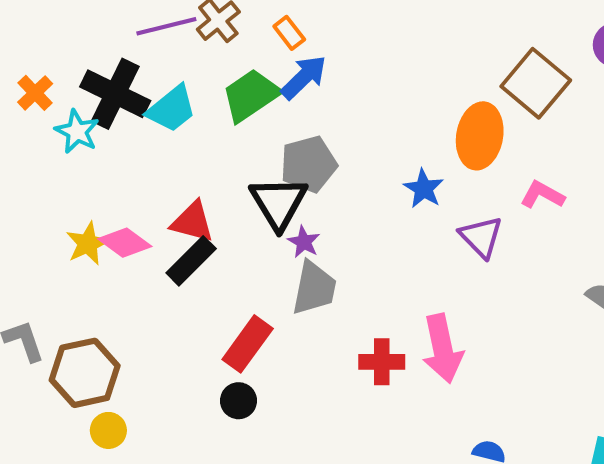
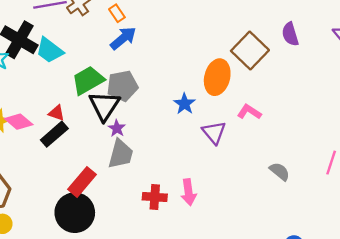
green trapezoid: (251, 95) -> (88, 80), moved
cyan trapezoid: (171, 109) -> (50, 50), turned 72
red triangle: (192, 222) -> (57, 113), size x0.7
pink arrow: (443, 349) -> (189, 192), size x0.7
black circle: (238, 401) -> (75, 213), size x2.0

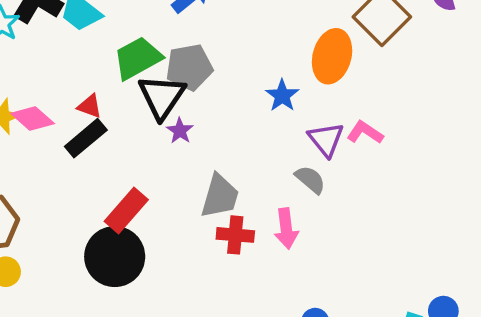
pink L-shape: (249, 112) -> (365, 132), moved
gray trapezoid: (121, 154) -> (220, 196), moved
gray semicircle: (280, 171) -> (310, 179), moved

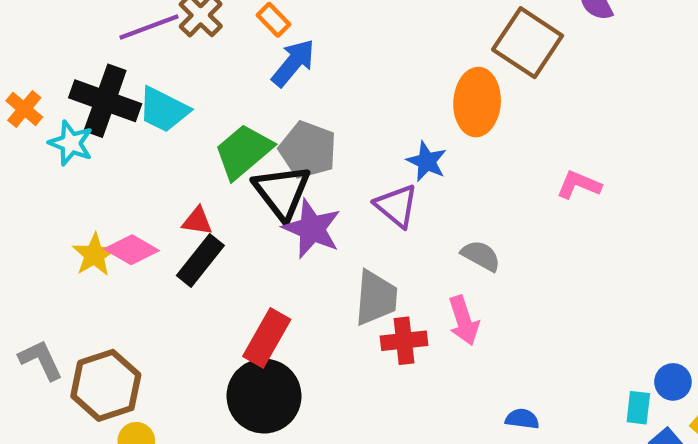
gray pentagon: (189, 67) -> (308, 150), turned -30
purple star: (180, 131) -> (312, 229), size x1.8
pink L-shape: (365, 132) -> (579, 185), moved
purple triangle: (326, 139) -> (396, 206), moved

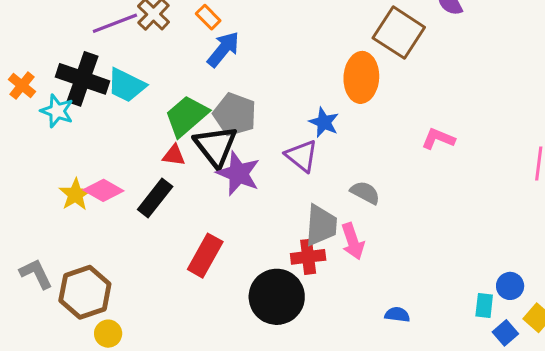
red triangle: (197, 221) -> (174, 155), moved
gray trapezoid: (376, 298) -> (321, 225), moved
black circle: (264, 396) -> (277, 297), moved

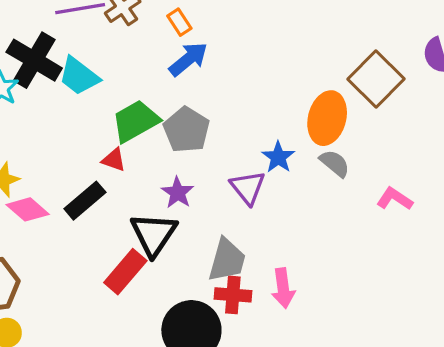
black triangle: (216, 146) -> (154, 234), moved
purple star: (238, 173) -> (178, 193), size x0.7
pink diamond: (103, 190) -> (28, 209), moved
gray semicircle: (365, 193) -> (335, 163), moved
gray trapezoid: (321, 225) -> (227, 260), moved

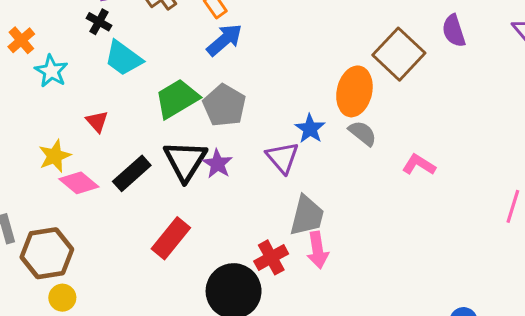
black cross: (34, 60) -> (99, 22), moved, size x0.5
red triangle: (114, 160) -> (97, 121), moved, turned 30
black triangle: (154, 234) -> (185, 161), moved
gray trapezoid: (227, 260) -> (307, 216), moved
red cross: (233, 295) -> (271, 257), turned -32

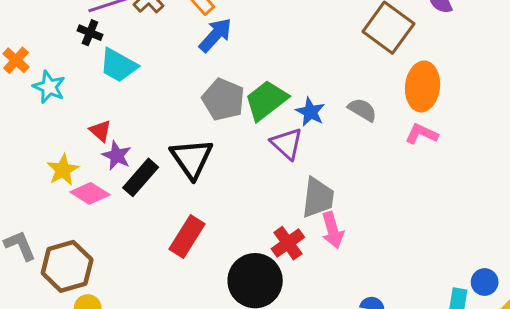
orange ellipse: (354, 91) -> (423, 86), moved
green trapezoid: (177, 99) -> (266, 100), moved
purple star: (218, 164) -> (117, 156), moved

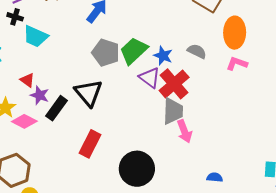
red cross: (288, 243) -> (174, 84), moved, size x1.4

